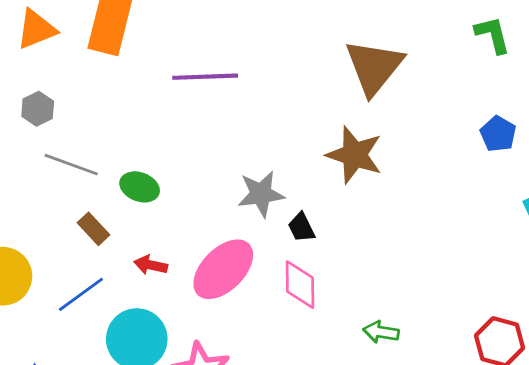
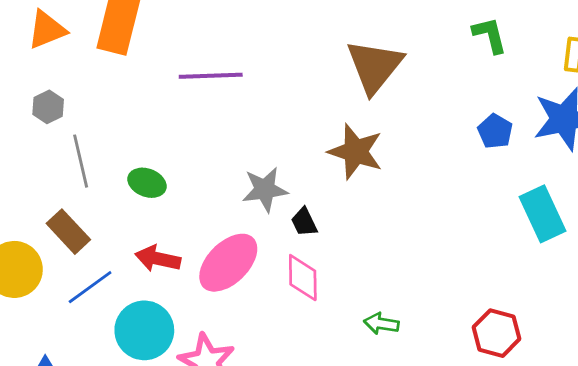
gray line: (71, 165) -> (81, 161), turned 57
brown rectangle: (94, 229) -> (68, 232), moved, size x1.4
red arrow: (151, 265) -> (158, 259), size x1.4

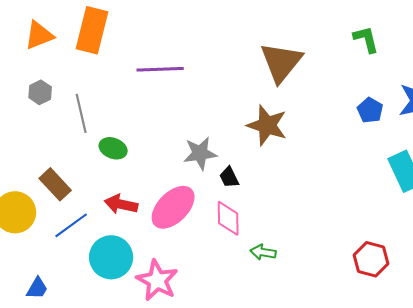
gray line: (81, 161) -> (81, 113), moved
green arrow: (381, 324) -> (263, 252), moved

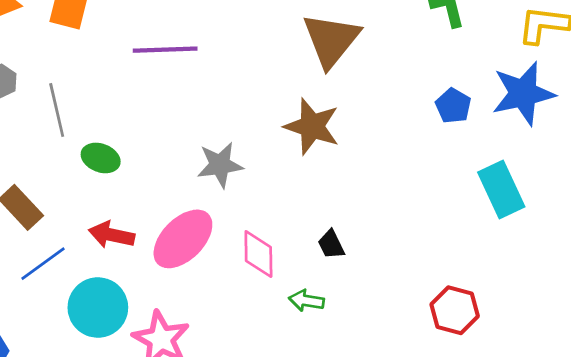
black trapezoid: (229, 177) -> (331, 244), moved

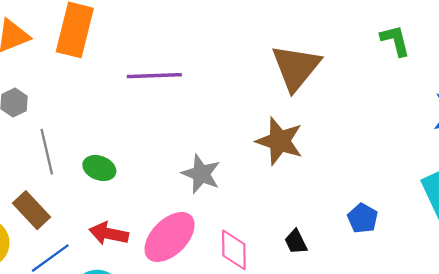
blue pentagon: (453, 106) -> (363, 218), moved
gray line: (57, 110) -> (47, 152), moved
gray star: (220, 165) -> (201, 174), turned 30

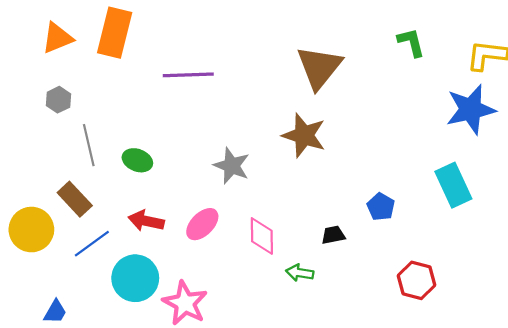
pink ellipse: (170, 237) -> (202, 224), size x0.7
black trapezoid: (296, 242) -> (333, 235), moved, turned 105

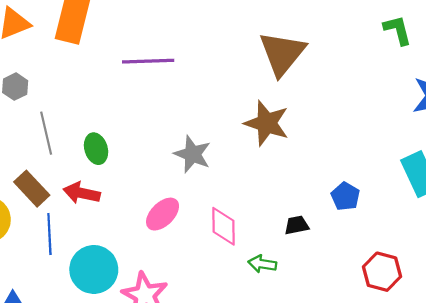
green L-shape: (411, 42) -> (398, 30), moved
green ellipse: (137, 160) -> (96, 149), turned 52
red arrow: (146, 221) -> (82, 193), moved
blue line: (92, 244) -> (49, 234), turned -57

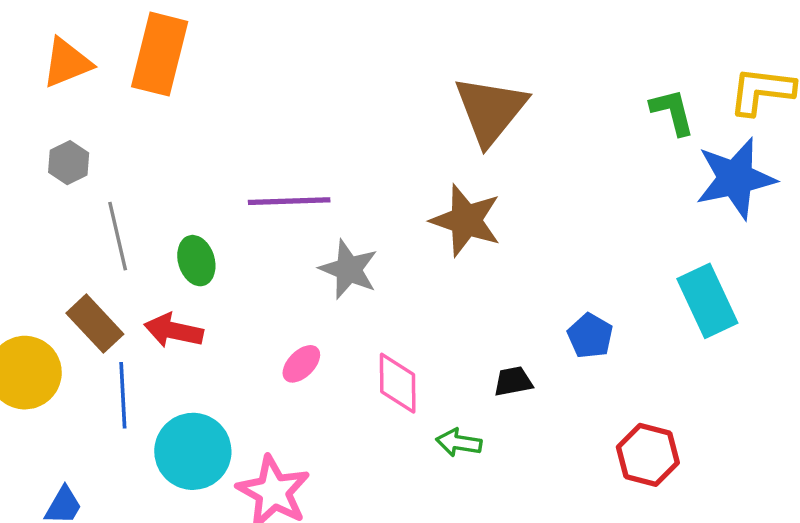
green L-shape: (398, 30) -> (672, 112), moved
purple line: (148, 61) -> (289, 201), moved
pink ellipse: (163, 214) -> (301, 364), size x0.7

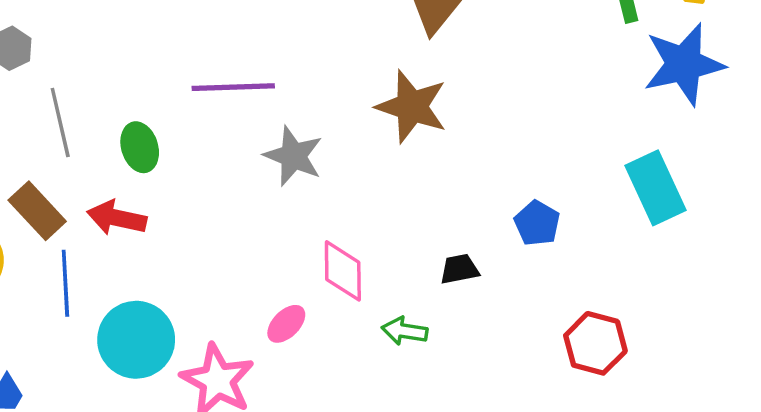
pink ellipse: (301, 364) -> (286, 324), moved

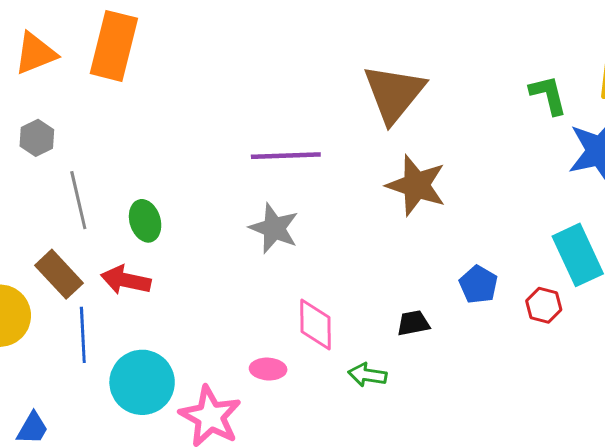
purple line: (233, 87) -> (286, 156), moved
brown star: (412, 107) -> (416, 185), moved
pink ellipse: (286, 324) -> (268, 369), turned 48
red hexagon: (595, 343) -> (544, 305), moved, size x0.7

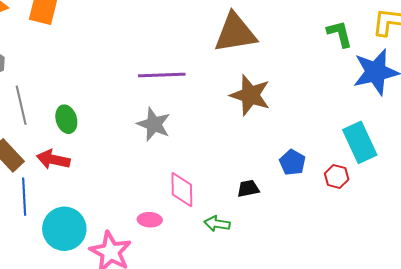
brown triangle: (394, 93) -> (235, 33), turned 42

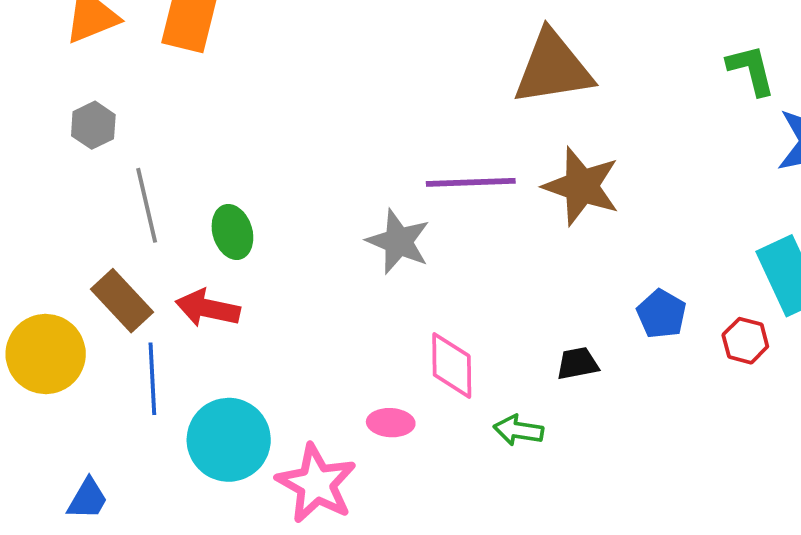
purple line: (162, 75) -> (471, 182), moved

